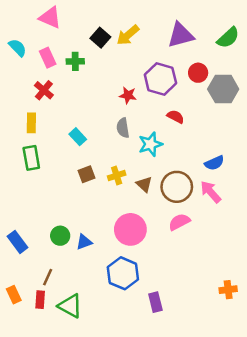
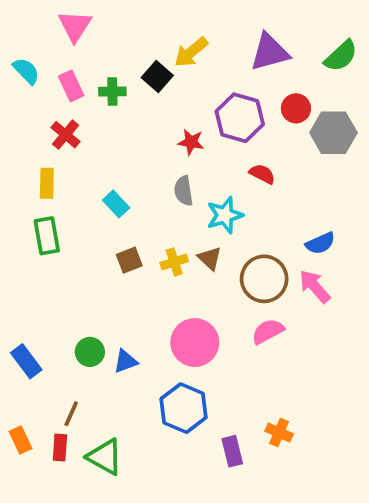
pink triangle: (50, 18) -> (75, 26), turned 40
black square: (100, 38) -> (157, 77), moved
brown triangle: (144, 184) -> (210, 258), moved
orange cross: (228, 290) -> (279, 432), moved, turned 30

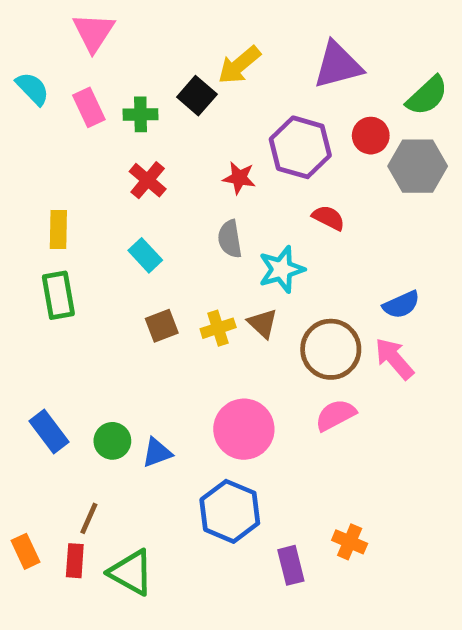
green semicircle: (341, 56) -> (427, 96), moved
red cross: (66, 135) -> (148, 180), moved
blue rectangle: (26, 361) -> (49, 431), moved

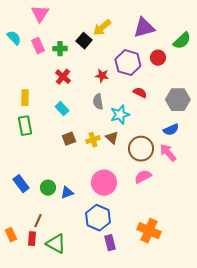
gray hexagon: (418, 166) -> (178, 100), moved
orange cross: (350, 542) -> (149, 231), size x1.6
purple rectangle: (291, 565) -> (110, 243), moved

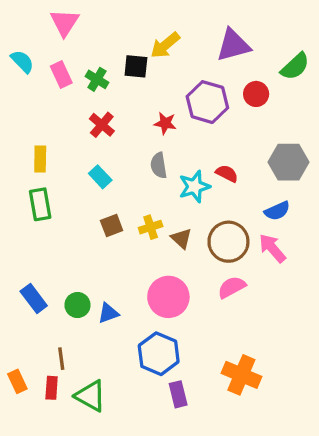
black square: (84, 41) -> (136, 66), turned -35
green cross: (60, 49) -> (97, 79), turned 32
red semicircle: (140, 93) -> (227, 174), moved
brown triangle: (112, 138) -> (181, 238), moved
brown line: (38, 221) -> (61, 359), turned -32

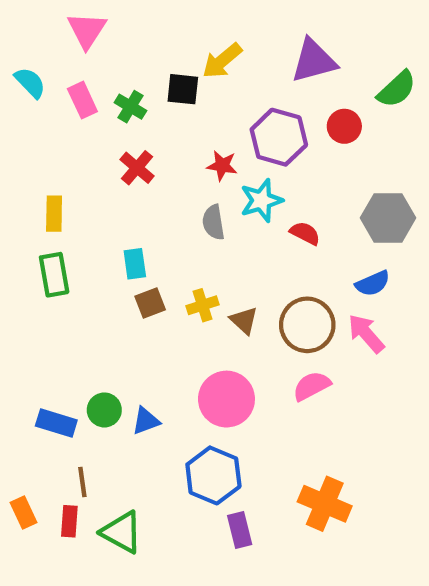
cyan rectangle: (100, 177) -> (135, 264), moved, turned 35
cyan star: (194, 187) -> (261, 200), moved
blue rectangle: (34, 299) -> (56, 423), moved, turned -36

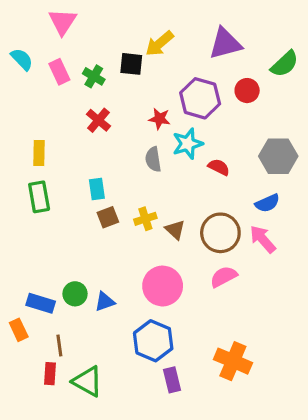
orange rectangle: (24, 513) -> (19, 330), moved

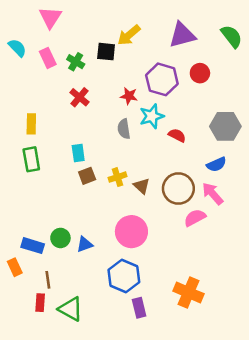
green semicircle: (285, 64) -> (232, 36), moved, turned -85
pink semicircle: (224, 277) -> (195, 218), moved

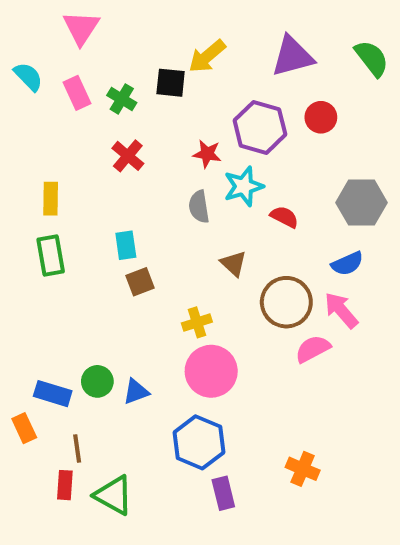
yellow cross: (118, 177) -> (197, 322), moved
brown triangle: (142, 186) -> (234, 264), moved
orange cross: (189, 292) -> (303, 469), size x0.7

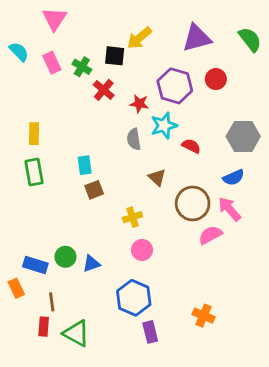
red cross: (128, 156) -> (104, 90), moved
pink circle: (211, 371) -> (142, 250), size x0.6

